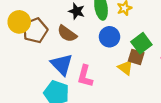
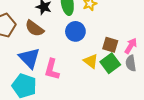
green square: (141, 43) -> (110, 63), moved
brown square: (136, 57) -> (110, 45), moved

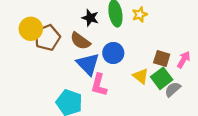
blue circle: (75, 31) -> (113, 53), moved
blue triangle: (29, 58) -> (88, 64), moved
gray semicircle: (131, 63) -> (173, 89), moved, turned 56

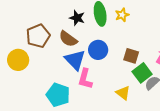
yellow circle: (31, 29) -> (18, 60), moved
brown square: (162, 59) -> (131, 56), moved
yellow triangle: (141, 76) -> (123, 93), moved

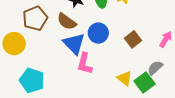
brown square: (131, 56) -> (133, 39), turned 35
green square: (142, 73) -> (145, 82), moved
cyan pentagon: (58, 95) -> (32, 80), moved

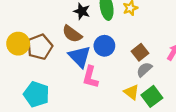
brown pentagon: (35, 18) -> (40, 47), moved
yellow circle: (14, 44) -> (18, 44), moved
gray semicircle: (155, 68) -> (144, 69), moved

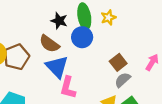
blue circle: (104, 46) -> (82, 37), moved

